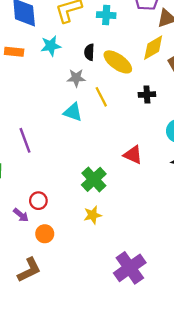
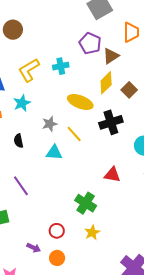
black semicircle: (89, 52) -> (18, 141), moved
black cross: (147, 95) -> (111, 122), size x1.6
red circle: (38, 201) -> (57, 231), moved

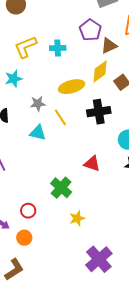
yellow ellipse: (80, 102) -> (71, 87), turned -45
yellow star: (92, 232) -> (77, 218), moved

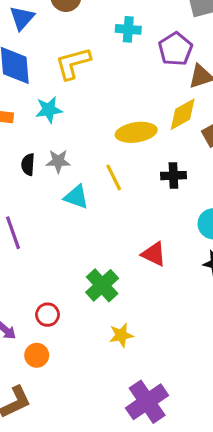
cyan cross: (58, 48) -> (128, 29), moved
gray star: (38, 104) -> (58, 161), moved
black cross: (99, 112) -> (173, 176), size x0.7

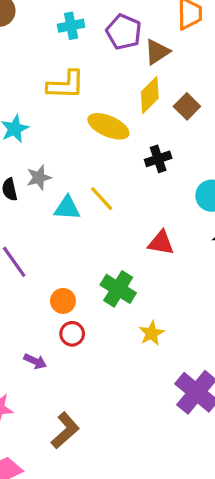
yellow L-shape: (73, 63) -> (66, 85), moved, turned -147
yellow ellipse: (136, 132) -> (108, 126), turned 48
yellow line: (114, 177) -> (102, 199), moved
orange circle: (37, 355) -> (63, 301), moved

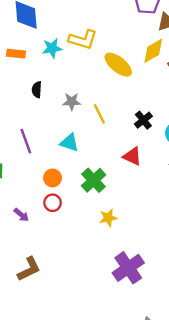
yellow L-shape: (66, 85) -> (83, 40), moved
black cross: (158, 159) -> (143, 120), moved, turned -36
gray star: (39, 178) -> (72, 102), moved
cyan triangle: (67, 208) -> (69, 143), moved

